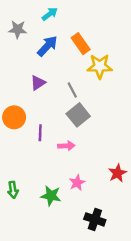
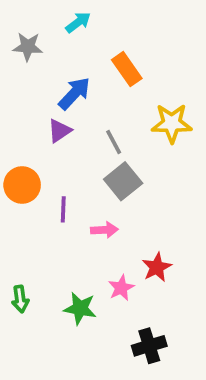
blue arrow: (47, 46) -> (74, 93), moved
yellow star: (100, 66) -> (172, 123), moved
red star: (117, 173) -> (157, 267), moved
black cross: (95, 219) -> (149, 346), turned -36

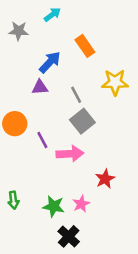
purple triangle: (59, 131) -> (40, 87), turned 30
purple line: (63, 209) -> (42, 140), turned -30
pink arrow: (104, 230) -> (70, 154), size x1.5
pink star: (121, 288) -> (81, 204), moved
black cross: (149, 346) -> (69, 236), moved, turned -30

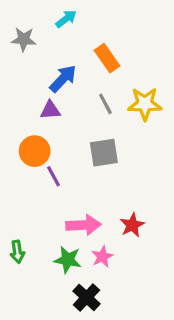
gray line: (76, 95) -> (105, 104), moved
gray square: (82, 121) -> (104, 153), turned 30
orange circle: (15, 124) -> (35, 151), moved
pink arrow: (70, 154) -> (83, 225), moved

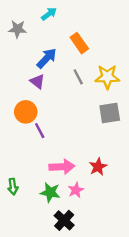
purple triangle: (50, 110) -> (37, 82), turned 42
gray square: (104, 153) -> (110, 113), moved

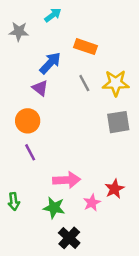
orange rectangle: (79, 43) -> (86, 47), turned -36
purple line: (40, 131) -> (30, 152), moved
red star: (98, 167) -> (114, 189), moved
pink star: (76, 190) -> (92, 203), moved

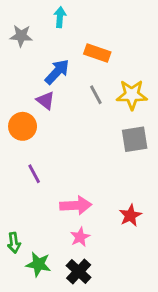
cyan arrow: (53, 15) -> (60, 17), turned -48
orange circle: (28, 121) -> (23, 126), moved
green arrow: (14, 201) -> (14, 243), moved
pink star: (92, 203) -> (80, 237), moved
green star: (54, 208) -> (38, 264), moved

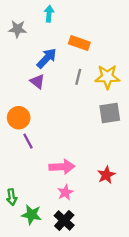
gray line: (96, 95) -> (78, 77), turned 42
orange circle: (23, 126) -> (19, 118), moved

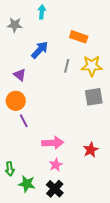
orange rectangle: (79, 43) -> (79, 37), moved
purple triangle: (37, 82) -> (20, 75), moved

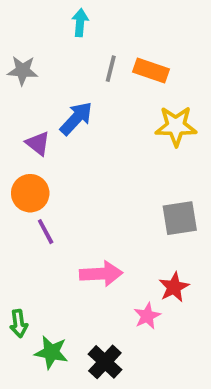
gray star: (15, 25) -> (23, 70), moved
blue arrow: (40, 50) -> (76, 118), moved
gray line: (67, 66) -> (111, 69), moved
gray square: (94, 97) -> (180, 218), moved
pink star: (56, 165) -> (147, 316), moved

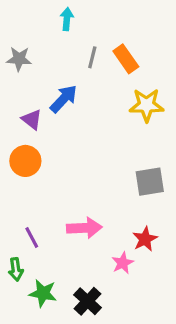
orange rectangle: (151, 70) -> (126, 59), turned 36
purple line: (46, 232) -> (32, 237), moved

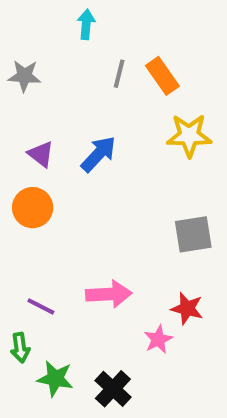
blue arrow: (64, 99) -> (99, 154), moved
purple line: (32, 237) -> (41, 306), turned -35
red star: (145, 239) -> (187, 309), turned -30

